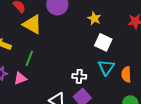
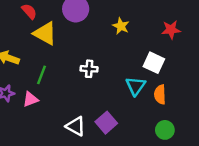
white square: (103, 42) -> (154, 63), moved
white cross: (79, 76) -> (89, 69), moved

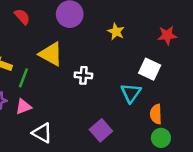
yellow triangle: (45, 33) -> (51, 54), moved
green line: (41, 75) -> (23, 78), moved
orange semicircle: (160, 94) -> (156, 114), moved
white triangle: (76, 126) -> (42, 133), moved

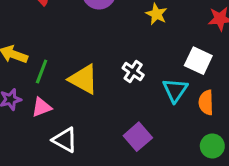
yellow triangle: (51, 54) -> (83, 79), moved
white cross: (83, 75) -> (133, 71), moved, turned 30
orange semicircle: (156, 114) -> (206, 103), moved

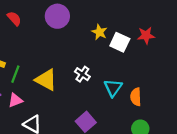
white square: (198, 61) -> (120, 42), moved

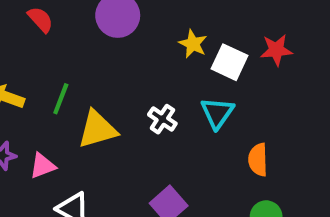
green line: (15, 74) -> (61, 99), moved
yellow triangle: (46, 80) -> (97, 129), turned -45
cyan triangle: (113, 88) -> (217, 113), moved

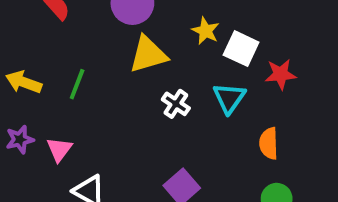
red star: (276, 50) -> (281, 74), moved
yellow triangle: (97, 129) -> (148, 54), moved
pink triangle: (43, 166) -> (59, 149), turned -32

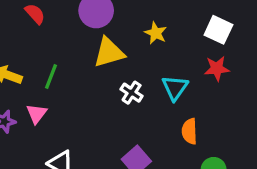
white square: (241, 49) -> (218, 30), moved
orange semicircle: (269, 143) -> (189, 131), moved
pink triangle: (59, 149) -> (37, 114), moved

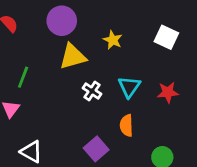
red star: (217, 68) -> (168, 92), moved
orange semicircle: (189, 131) -> (126, 125), moved

